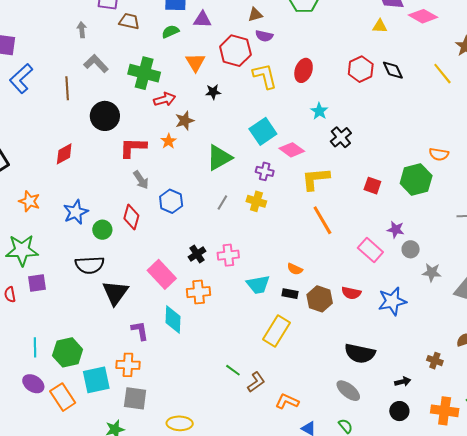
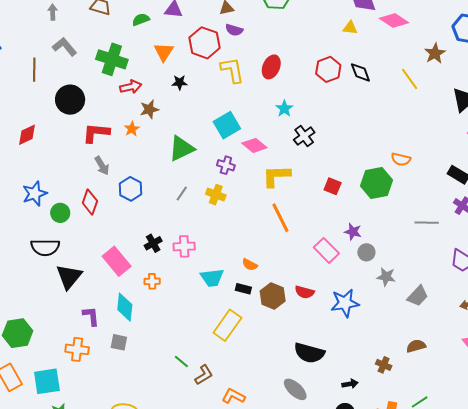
orange cross: (199, 292) -> (152, 281), size x0.7
cyan square: (96, 380) -> (47, 381), moved
gray square: (135, 398) -> (119, 342), moved, size x0.7

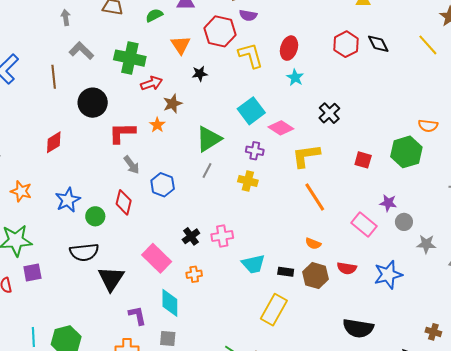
cyan star: (284, 109) -> (295, 78), moved
gray line: (182, 193) -> (207, 170), moved
orange semicircle: (250, 265) -> (313, 244), moved

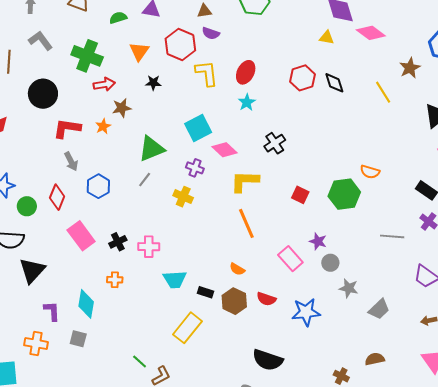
pink rectangle: (157, 258) -> (81, 236), moved

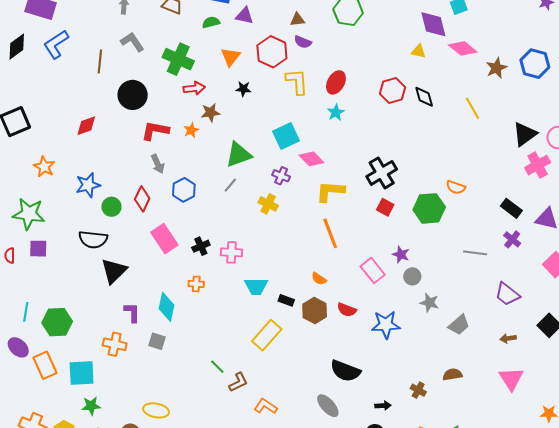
brown star: (410, 68) -> (496, 68), moved
black cross: (275, 143) -> (382, 173), moved, size x1.4

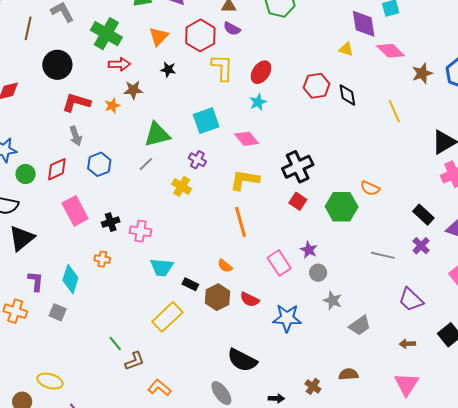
pink diamond: (311, 159) -> (247, 139), moved
red diamond: (142, 199) -> (57, 169), turned 35

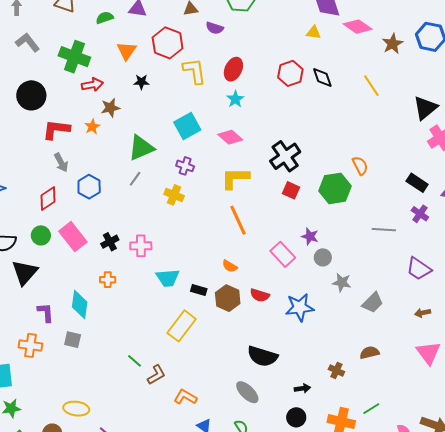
purple semicircle: (232, 29) -> (215, 28), moved
green circle: (26, 174) -> (41, 235), moved
orange semicircle: (370, 188) -> (360, 166), turned -132

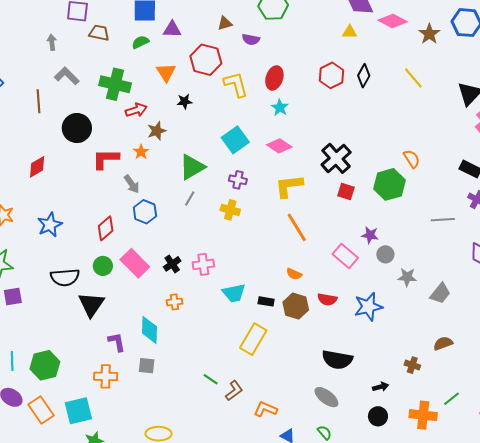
black diamond: (322, 77) -> (364, 76), turned 55
gray arrow: (61, 163) -> (132, 184), moved

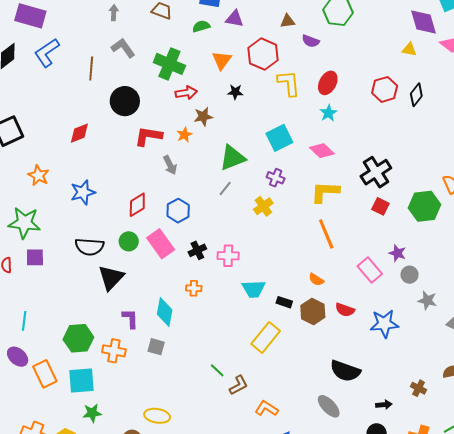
yellow cross: (230, 210) -> (263, 206), turned 30
blue hexagon: (145, 212) -> (178, 211), moved
green hexagon: (45, 365) -> (78, 338), moved

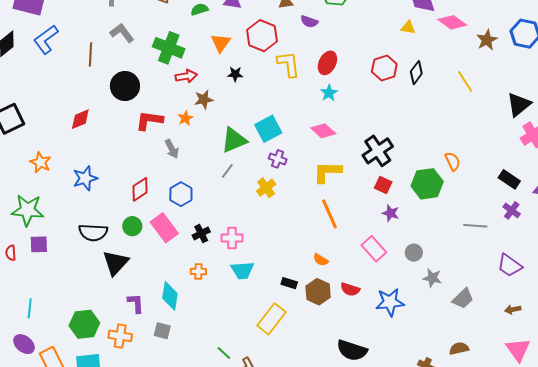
cyan square: (279, 138) -> (268, 129), moved
purple star: (397, 253) -> (391, 213), moved
cyan trapezoid: (254, 289) -> (242, 270), moved

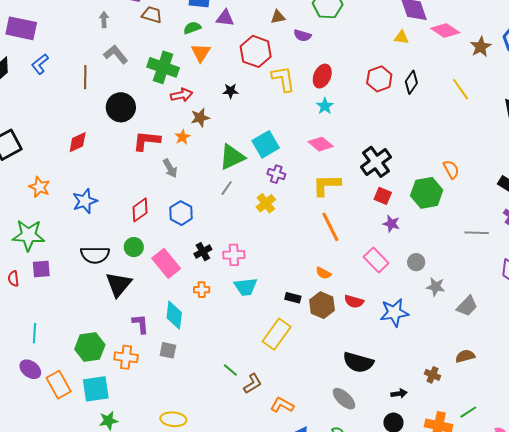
blue L-shape: (46, 39) -> (40, 64), size x0.7
orange triangle: (221, 43) -> (201, 53), moved
pink rectangle: (164, 228) -> (166, 263), moved

